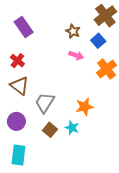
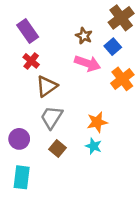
pink arrow: (76, 55) -> (88, 63), size x1.5
red cross: (17, 61) -> (31, 61), moved
brown triangle: (20, 86) -> (47, 86), moved, turned 48
cyan star: (72, 128) -> (94, 146), moved

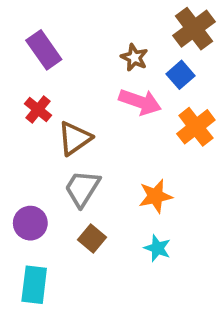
red cross: (31, 61) -> (38, 109), moved
cyan star: (94, 146) -> (157, 248), moved

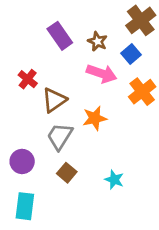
purple rectangle: (44, 50) -> (60, 36), moved
orange star: (155, 196) -> (95, 118), moved

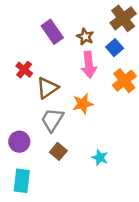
pink arrow: (102, 74) -> (89, 65), turned 65

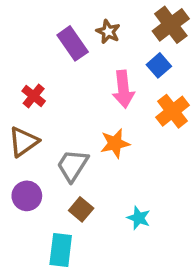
brown star: (85, 37) -> (108, 32), moved
brown triangle: (47, 88) -> (23, 142), moved
cyan rectangle: (22, 181) -> (61, 250), moved

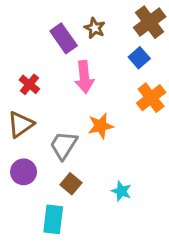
pink arrow: (123, 89) -> (84, 77), moved

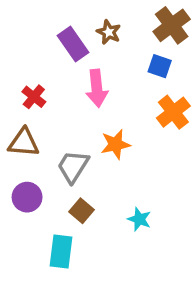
blue square: (139, 58) -> (160, 66), turned -30
brown triangle: (21, 124) -> (24, 143), turned 40

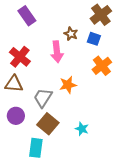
brown star: (109, 32) -> (71, 34), moved
purple rectangle: (73, 44) -> (27, 16), moved
red cross: (34, 97) -> (20, 57), size x1.5
brown square: (81, 211) -> (48, 124), size x1.5

